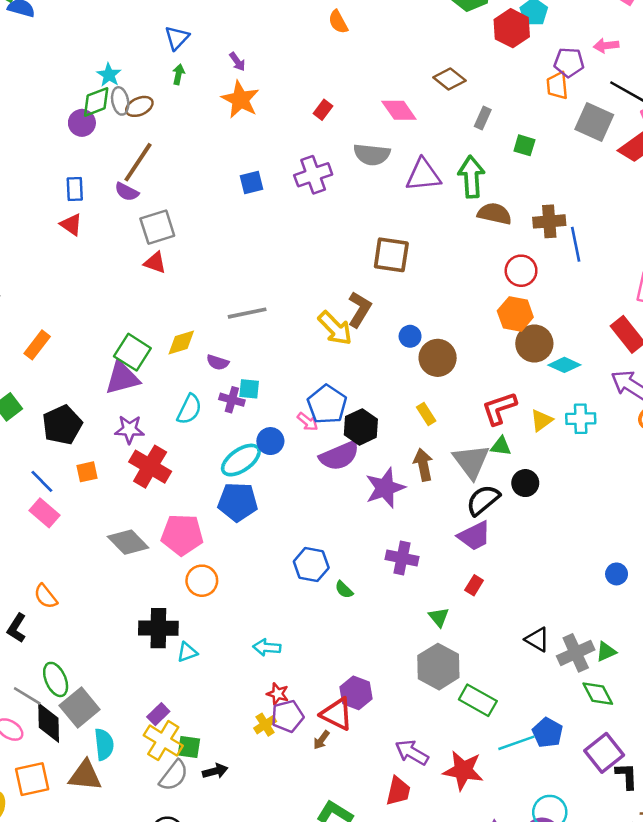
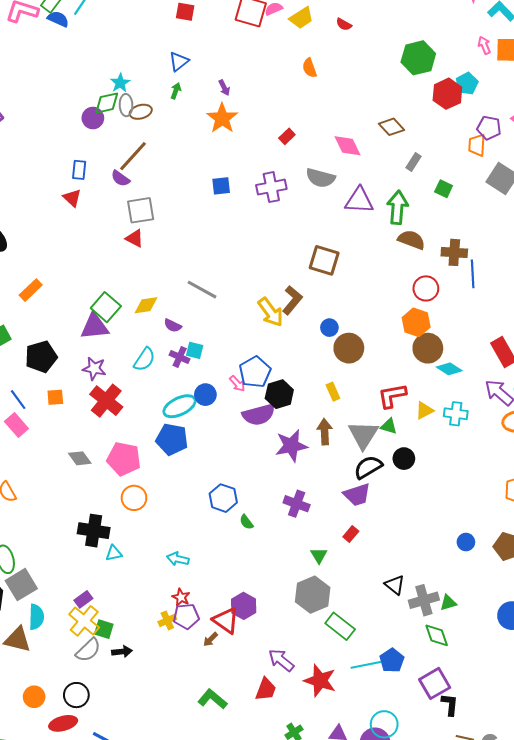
gray line: (247, 313) -> (202, 290), turned 32
gray diamond: (128, 542) -> (80, 458), size x0.7

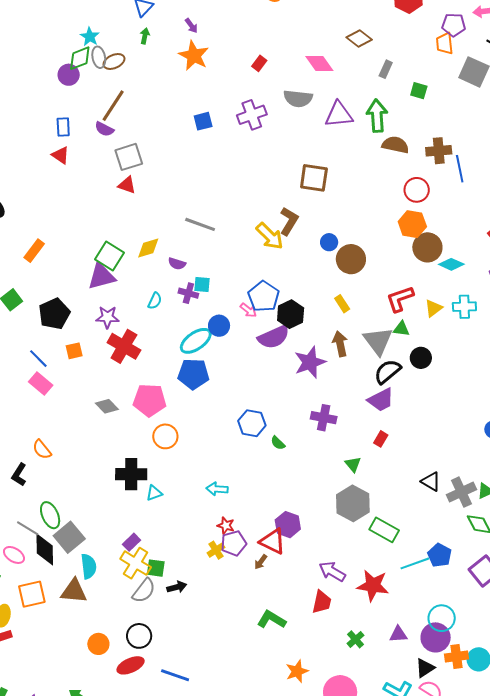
cyan semicircle: (144, 359) -> (155, 301), size x0.7

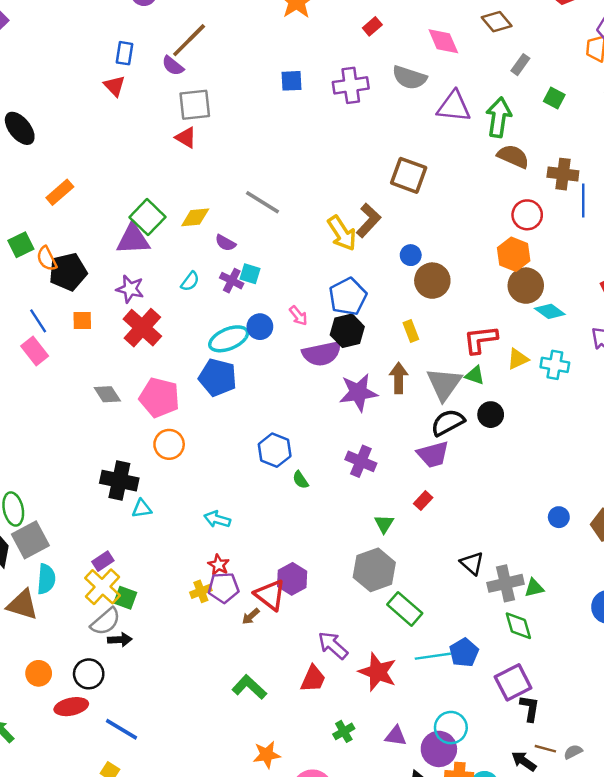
blue pentagon: (264, 296) -> (348, 297), moved
orange semicircle: (42, 449) -> (47, 259), moved
black arrow: (177, 587) -> (120, 640), moved

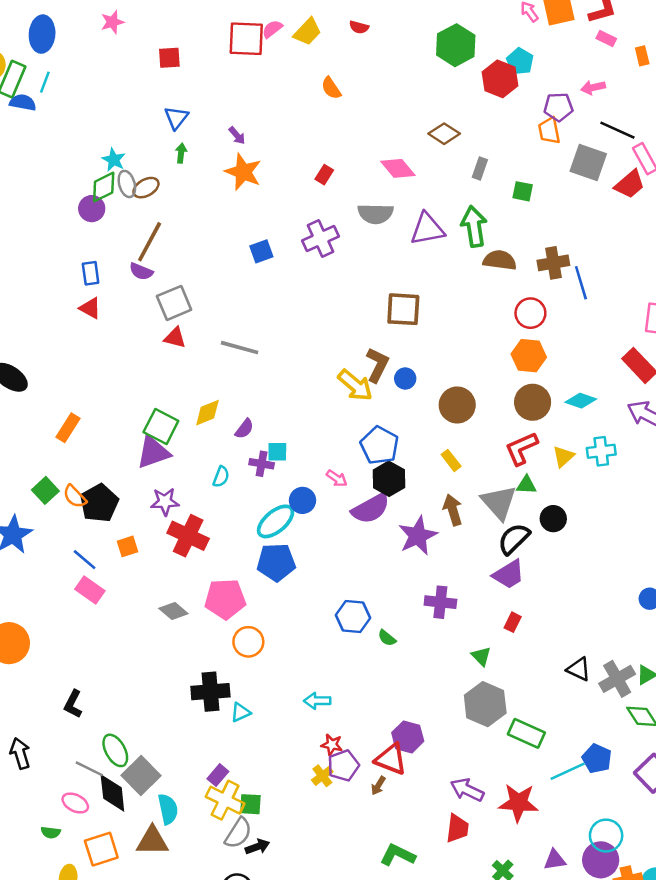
gray line: (262, 202) -> (240, 348), moved
purple semicircle: (225, 243) -> (244, 429), turned -65
blue circle: (411, 255) -> (405, 378), moved
brown circle: (526, 286) -> (533, 402), moved

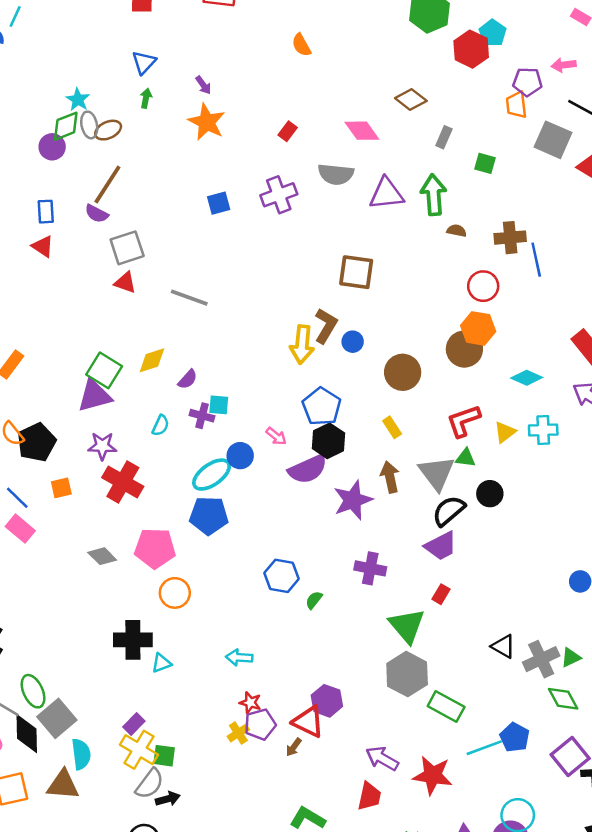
brown semicircle: (500, 260) -> (457, 231), size x0.6
yellow arrow: (355, 385) -> (302, 344), turned 51
brown circle: (533, 402) -> (464, 349), moved
green semicircle: (387, 638) -> (314, 600), turned 84
green triangle: (481, 656) -> (407, 626), size x1.8

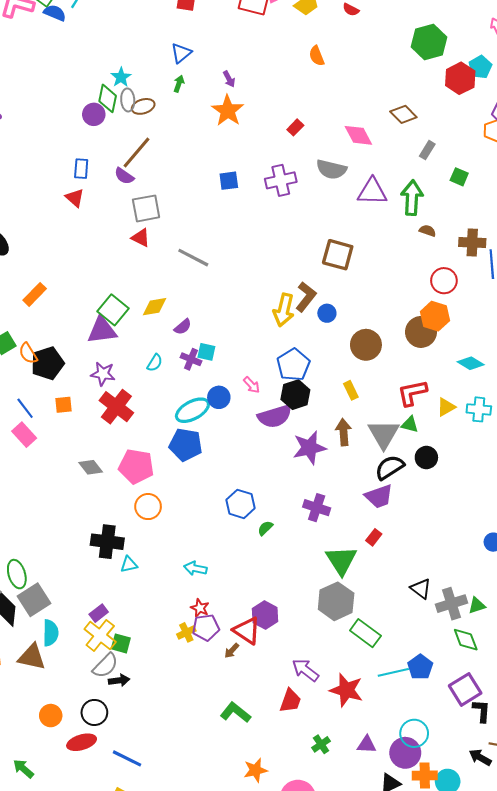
green diamond: (66, 126) -> (108, 98), turned -64

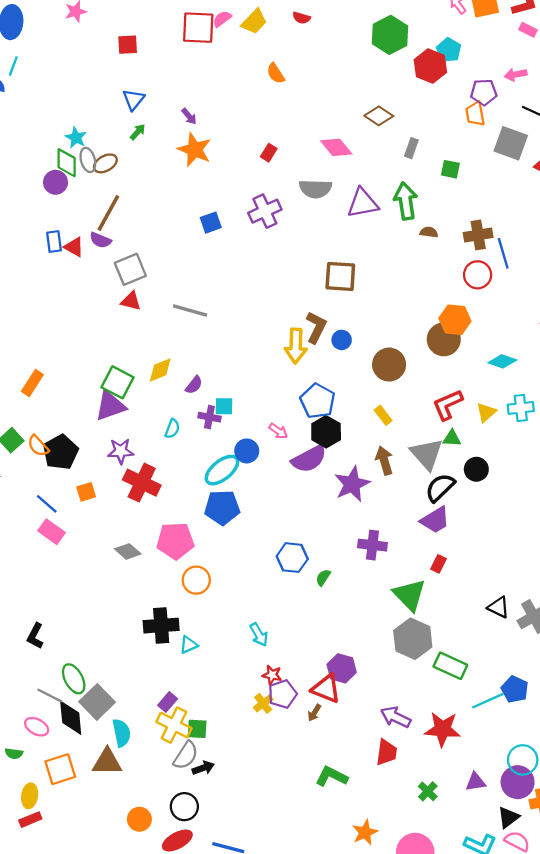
green arrow: (179, 84) -> (138, 132), turned 35
red triangle: (75, 198) -> (74, 247), moved
red circle: (444, 281) -> (478, 275), moved
cyan arrow: (195, 568) -> (259, 635), turned -120

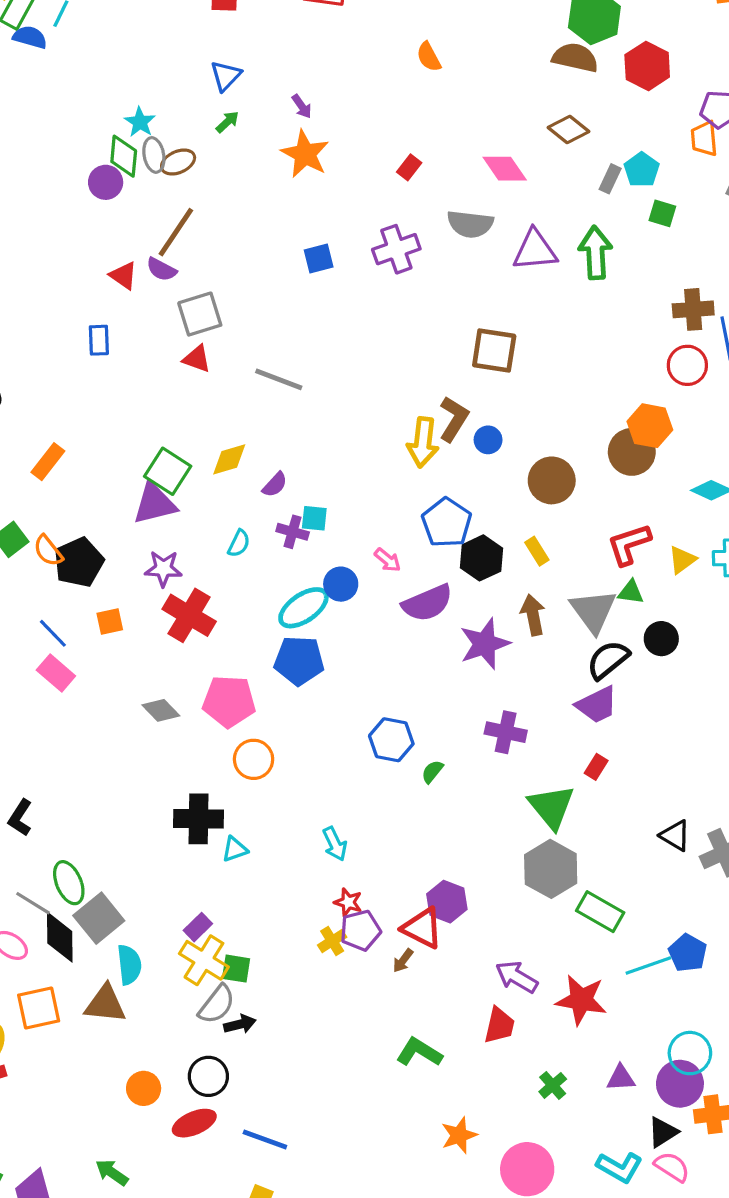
cyan pentagon: (449, 50) -> (642, 170), moved
brown semicircle: (429, 232) -> (575, 58), moved, size x1.8
blue rectangle: (54, 242) -> (99, 340), moved
black hexagon: (326, 432) -> (481, 558), moved

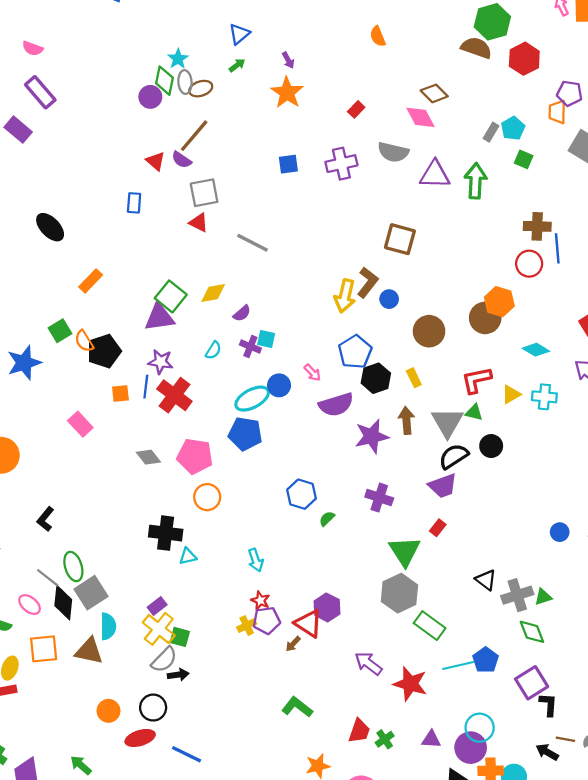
brown diamond: (568, 129) -> (434, 93), moved
blue line: (53, 633) -> (146, 387), moved, turned 45
red trapezoid: (499, 1025) -> (359, 731), moved

